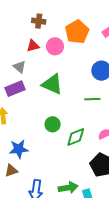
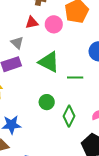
green line: (92, 99) -> (75, 78), moved
green diamond: (76, 137) -> (69, 116), turned -45

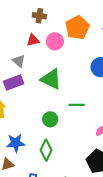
green line: (75, 78) -> (77, 105), moved
green diamond: (69, 116) -> (46, 150), moved

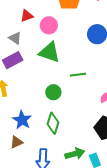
pink circle: (55, 41) -> (49, 25), moved
blue star: (16, 143) -> (22, 120), turned -30

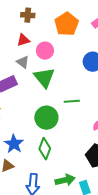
gray triangle: (15, 38) -> (23, 62), moved
green triangle: (49, 52) -> (44, 78), turned 30
green circle: (53, 92) -> (46, 118), size x1.5

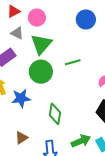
green triangle: (44, 78) -> (41, 44), turned 30
green circle: (46, 118) -> (41, 72), moved
blue star: (14, 144) -> (21, 98), moved, turned -30

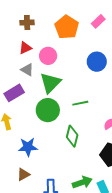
blue star: (21, 98) -> (28, 147), moved
green diamond: (55, 114) -> (72, 136), moved

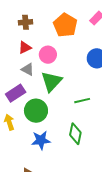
green circle: (48, 110) -> (36, 111), moved
blue star: (28, 147) -> (41, 140), moved

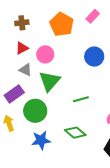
green diamond: (75, 134) -> (75, 133), turned -60

